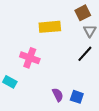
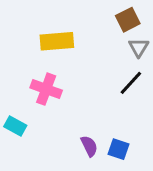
yellow rectangle: (50, 27) -> (57, 41), moved

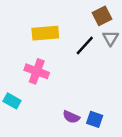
black line: (131, 83) -> (85, 45), moved
purple semicircle: (89, 146) -> (71, 117), turned 140

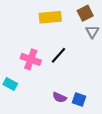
yellow rectangle: (45, 33) -> (50, 17), moved
black line: (85, 45) -> (58, 55), moved

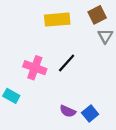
blue square: (79, 99) -> (90, 114), turned 32

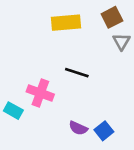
black line: (67, 63) -> (77, 73), turned 66
pink cross: (35, 68) -> (40, 93), moved

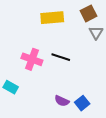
pink cross: (40, 93) -> (32, 59), moved

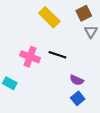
yellow rectangle: (52, 18) -> (49, 17), turned 50
purple semicircle: (62, 101) -> (77, 80), moved

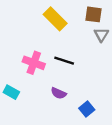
brown square: (84, 13) -> (93, 14), turned 35
purple semicircle: (77, 80) -> (59, 93), moved

